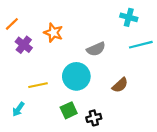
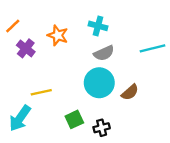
cyan cross: (129, 17) -> (98, 26), moved
cyan circle: (76, 76) -> (99, 83), moved
cyan arrow: (18, 109) -> (20, 118), size x1.6

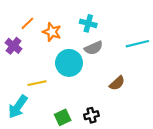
orange line: (13, 26) -> (27, 23), moved
purple cross: (26, 48) -> (13, 46), moved
cyan circle: (99, 83) -> (69, 63), moved
green square: (74, 119) -> (63, 117), moved

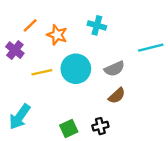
gray semicircle: (94, 48) -> (114, 69), moved
yellow line: (37, 83) -> (42, 72), moved
brown semicircle: (117, 83) -> (117, 96), moved

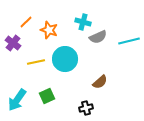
gray semicircle: (114, 69) -> (98, 37), moved
green square: (69, 128) -> (47, 96), moved

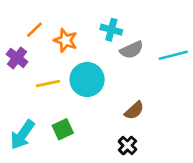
black cross: (86, 108) -> (127, 145), moved, turned -32

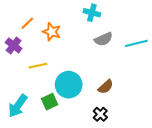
cyan cross: (111, 30) -> (92, 13), moved
cyan circle: (87, 79) -> (69, 85), moved

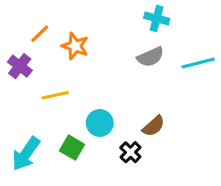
cyan cross: (92, 13) -> (157, 18), moved
cyan circle: (69, 85) -> (100, 123), size x0.7
green square: (50, 102) -> (72, 148), turned -35
black cross: (100, 114) -> (130, 152), moved

